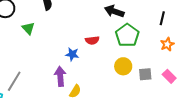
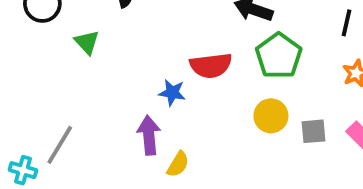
red semicircle: (92, 40) -> (211, 65), size x1.5

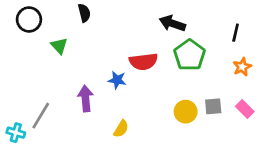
yellow circle: (271, 116) -> (186, 112), moved
purple arrow: (149, 135) -> (86, 98), moved

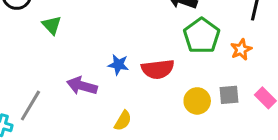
red semicircle: (143, 62) -> (158, 69), moved
orange star: (242, 67) -> (241, 49), moved
purple arrow: (86, 98) -> (82, 86), turned -70

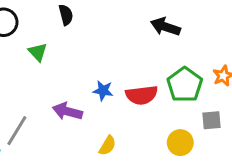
green pentagon: (202, 36) -> (185, 85), moved
yellow circle: (197, 101) -> (180, 143), moved

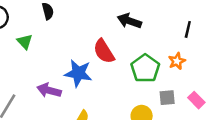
blue star: (103, 91) -> (78, 73), size x1.6
red semicircle: (142, 95) -> (104, 51), moved, turned 65

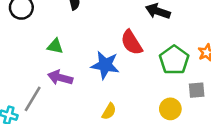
green triangle: (25, 42) -> (55, 46), moved, turned -35
purple arrow: (49, 90) -> (60, 78), moved

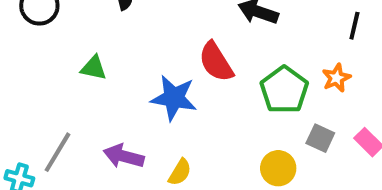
purple arrow: (60, 78) -> (124, 156), moved
gray square: (197, 90) -> (320, 138), turned 30

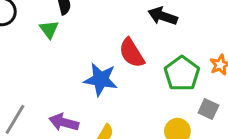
green triangle: (94, 68) -> (49, 29), moved, turned 42

